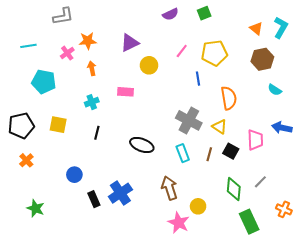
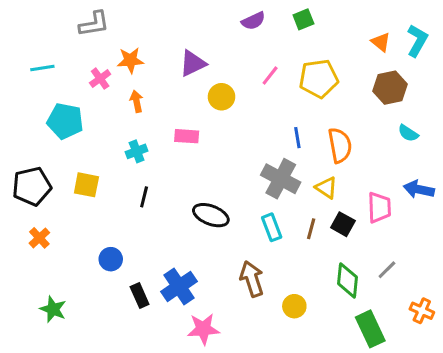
blue line: (198, 79) -> (297, 138), moved
pink star: (179, 223) -> (203, 329), moved, turned -30

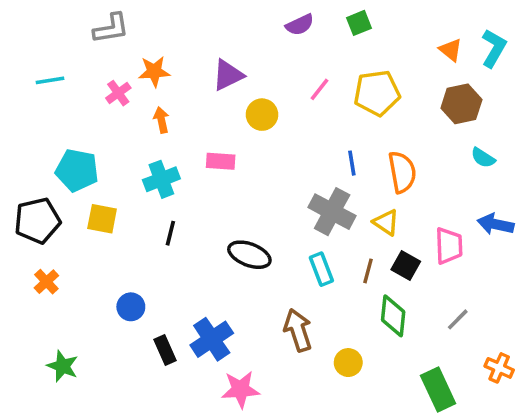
cyan pentagon: (65, 121) -> (77, 170), moved
cyan cross: (137, 151) -> (161, 179), size x1.4
green diamond: (347, 280) -> (393, 316), moved

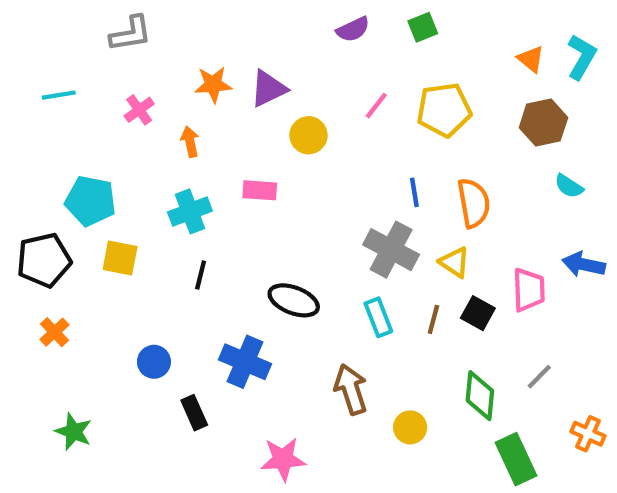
orange star: (154, 71) -> (213, 84), moved
green diamond: (393, 316) -> (480, 396), moved
blue cross: (212, 339) -> (245, 362), moved, turned -33

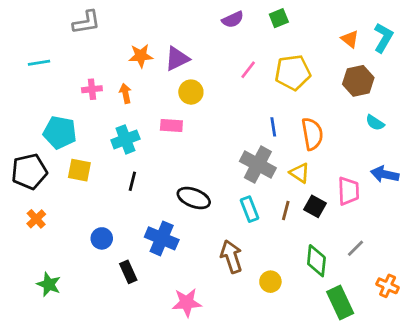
pink cross: (139, 110) -> (92, 89), moved, turned 30
yellow circle: (308, 135) -> (191, 92), moved

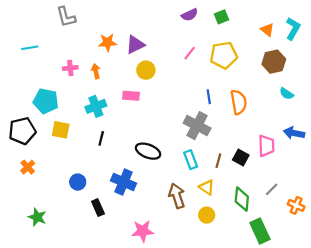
green square: (279, 18) -> (222, 17), moved
purple semicircle: (233, 20) -> (190, 15), moved
gray L-shape: (86, 22) -> (66, 17), turned 85
yellow triangle: (300, 173) -> (207, 187), moved
orange cross: (388, 286) -> (296, 205), moved

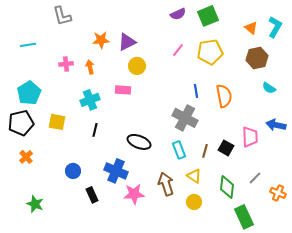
green square: (222, 17) -> (208, 16), size x1.5
cyan pentagon: (46, 101) -> (29, 93), moved, turned 30
pink star: (143, 231) -> (134, 194), moved

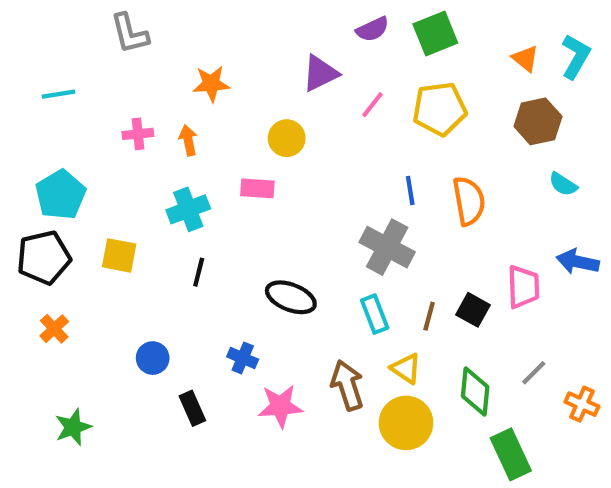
purple triangle: (127, 42) -> (320, 73), moved
blue cross: (116, 171) -> (243, 358), size x0.6
yellow circle: (194, 202) -> (406, 423), size x1.6
green star: (35, 204) -> (73, 427), turned 30

